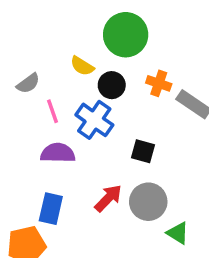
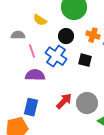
yellow semicircle: (82, 66) -> (40, 20), moved
gray semicircle: (28, 83) -> (18, 35), turned -144
black square: (143, 151) -> (85, 60), moved

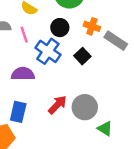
pink line: (32, 51) -> (24, 35), moved
black square: (85, 60) -> (82, 56), turned 32

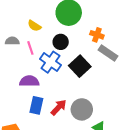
orange cross: (92, 26) -> (97, 35), moved
black square: (82, 56) -> (80, 66), size x1.5
blue rectangle: (18, 112) -> (36, 105), moved

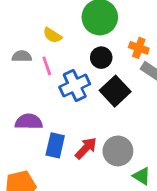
black circle: (61, 42) -> (101, 58), moved
blue cross: (51, 62) -> (75, 85), turned 30
purple semicircle: (29, 81) -> (29, 122), moved

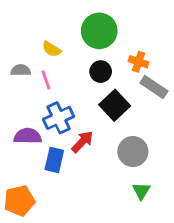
blue cross: (75, 85) -> (59, 118), moved
red arrow: (86, 148) -> (82, 142), moved
gray circle: (118, 151) -> (133, 152), moved
green triangle: (142, 176) -> (141, 191), turned 30

